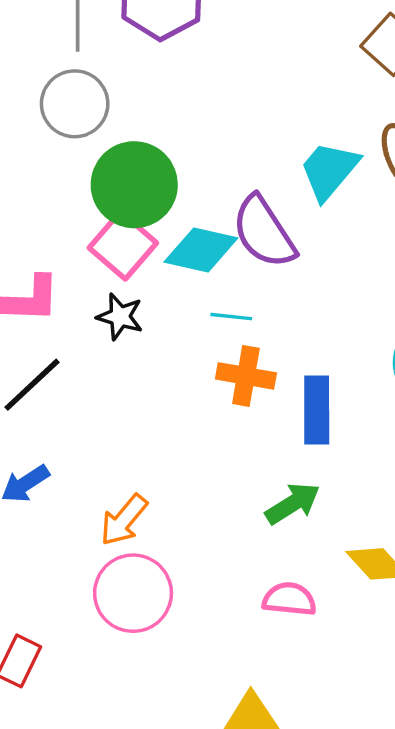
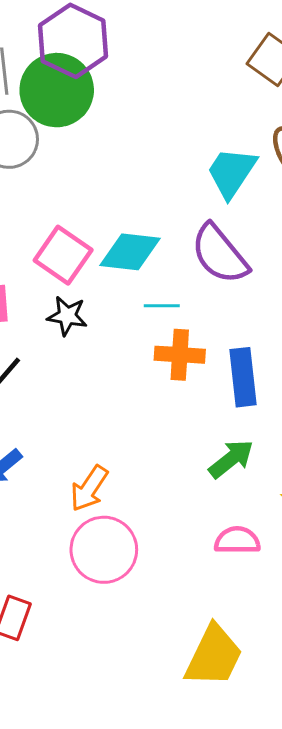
green circle: (134, 185) -> (57, 90), moved
purple semicircle: (264, 232) -> (220, 254), moved

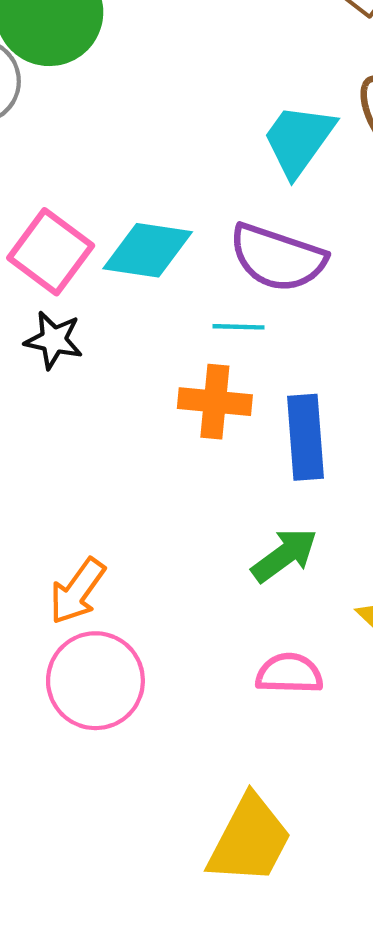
purple semicircle: (220, 254) -> (278, 258), turned -34
cyan line: (162, 306) -> (239, 327), moved

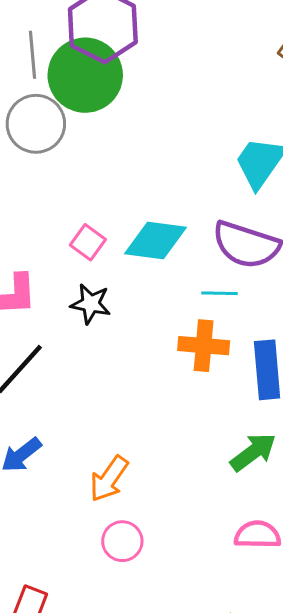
pink square: (51, 252) -> (88, 242), size x0.6
pink circle: (95, 681) -> (122, 541), size x0.6

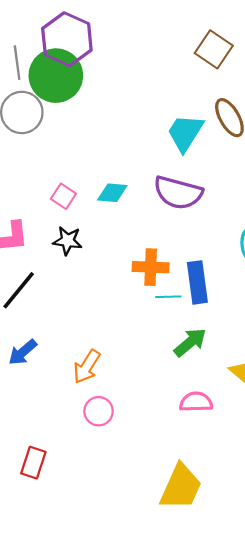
cyan diamond: (156, 241) -> (112, 193), size x0.7
cyan line: (220, 293) -> (168, 297), moved

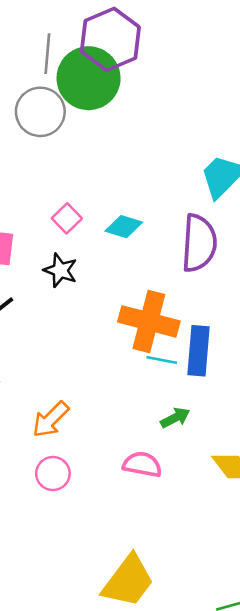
purple semicircle: (178, 193) -> (199, 243), turned -114
orange cross: (151, 267) -> (149, 321), size x1.4
green arrow: (190, 342) -> (175, 418), size x0.7
pink semicircle: (196, 402) -> (142, 464), moved

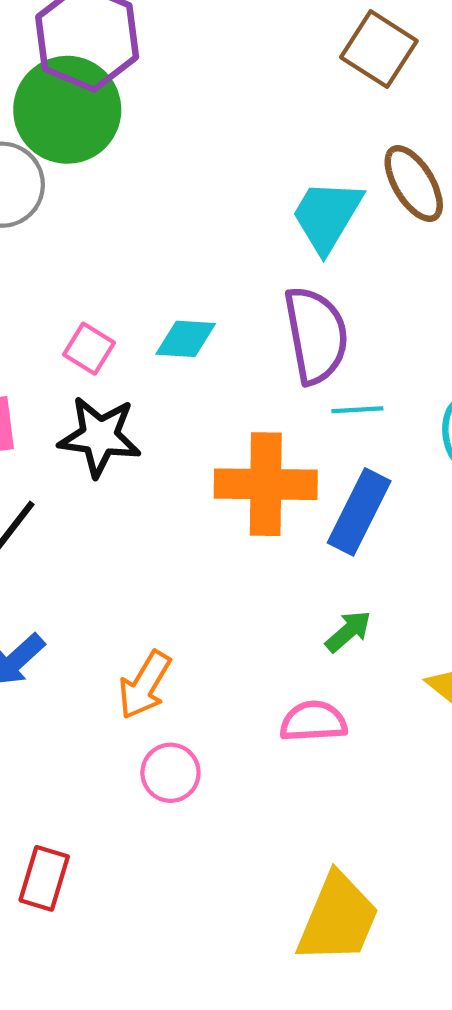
black star: (60, 270) -> (100, 436), size x1.4
blue rectangle: (199, 351) -> (359, 512), turned 36
cyan line: (162, 360) -> (357, 410), moved

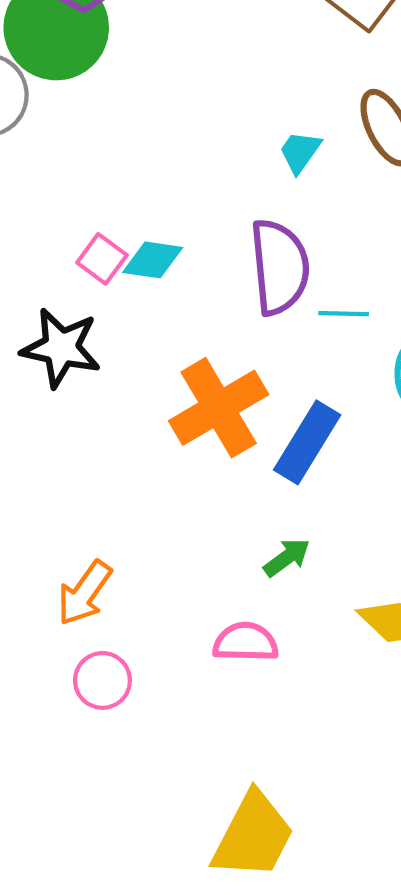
cyan trapezoid: (327, 216) -> (300, 152), size x0.6
pink square: (89, 349) -> (102, 259), moved
cyan line: (357, 410) -> (344, 314), moved
orange cross: (266, 484) -> (219, 408), turned -36

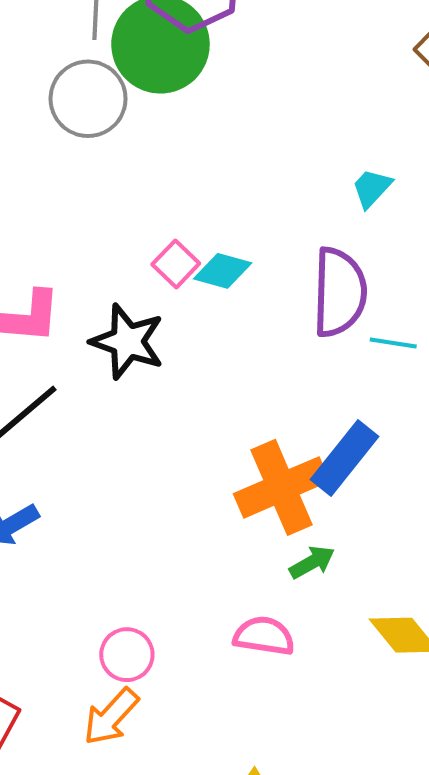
orange cross: (219, 408) -> (281, 487), moved
orange arrow: (84, 593) -> (111, 717), moved

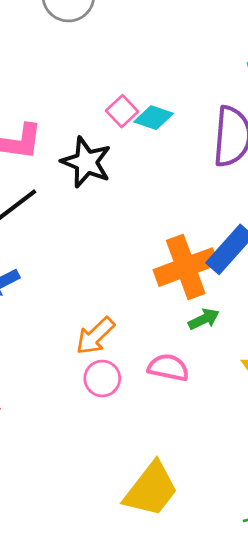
pink circle: (127, 655) -> (102, 378), moved
orange arrow: (111, 717) -> (95, 336), moved

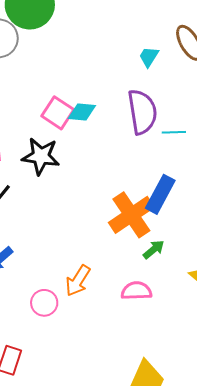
pink square: (122, 111) -> (58, 113), size x1.4
pink circle: (102, 378) -> (44, 303), moved

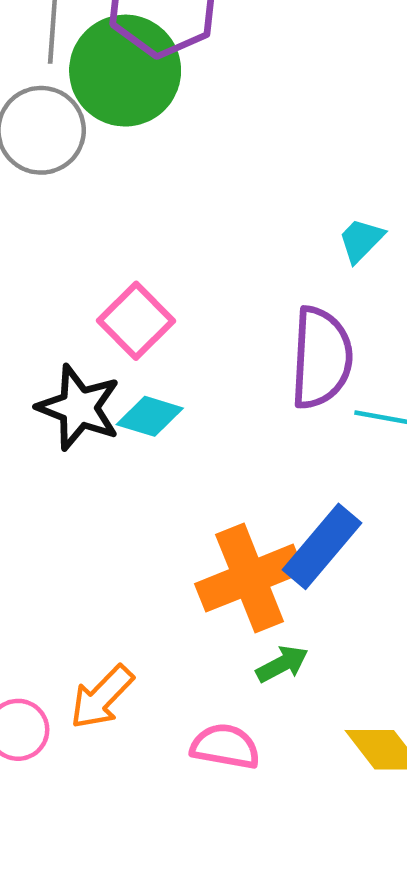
cyan diamond: (82, 112) -> (150, 416), moved

